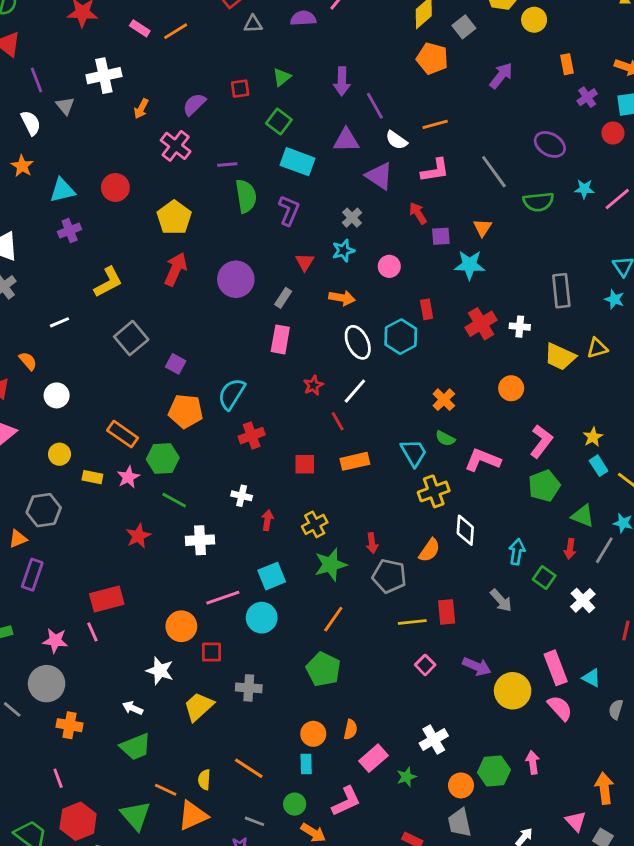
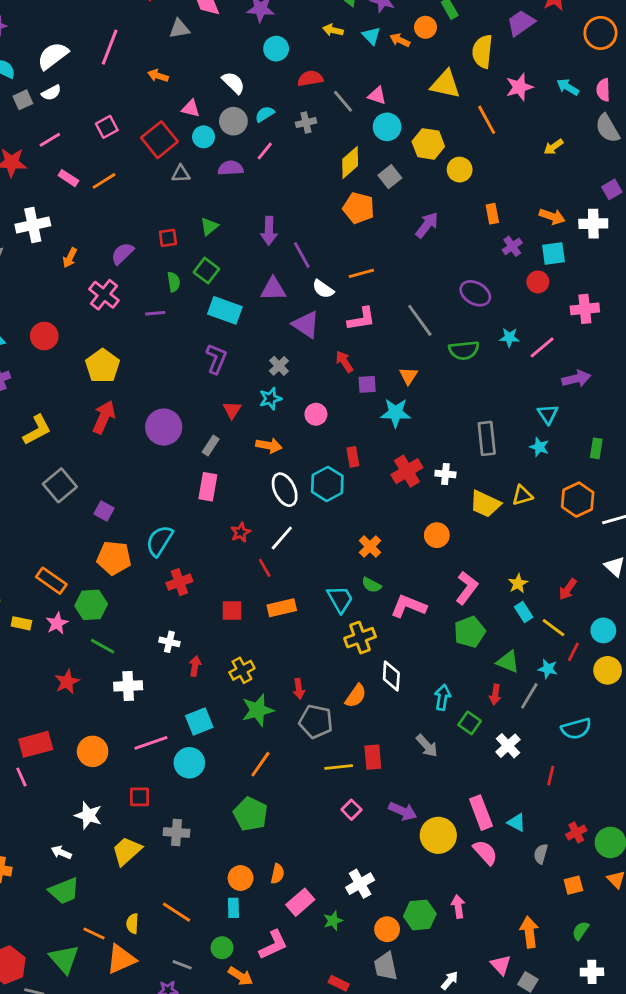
green semicircle: (246, 196) -> (174, 282), moved, size x0.6
orange circle: (181, 626) -> (93, 751), moved

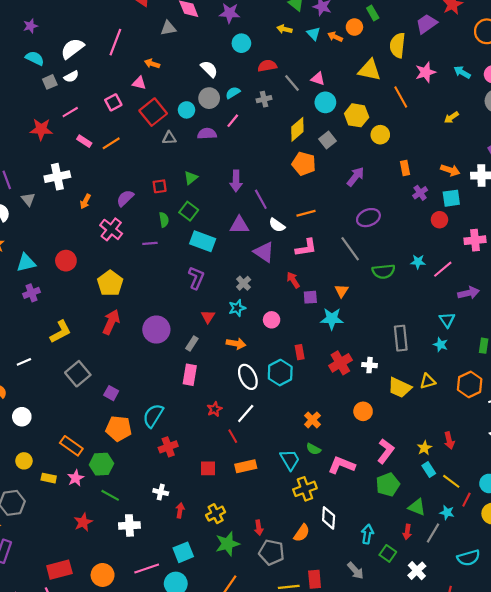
pink triangle: (191, 108) -> (139, 83), moved
purple ellipse: (475, 293) -> (368, 218), moved, turned -50
red arrow: (568, 589) -> (449, 440), moved, turned -49

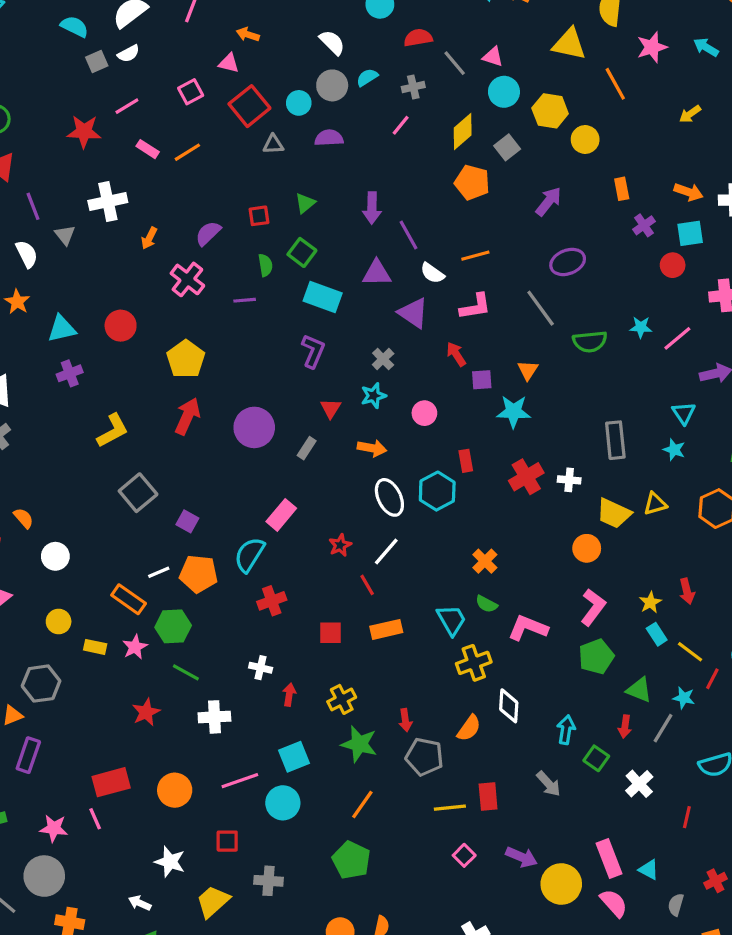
pink line: (233, 121) -> (401, 125), moved
white line: (24, 362) -> (159, 572), moved
pink rectangle: (190, 375) -> (281, 515), moved, turned 30
orange circle: (363, 411) -> (587, 548), moved
green star: (227, 544) -> (359, 744), turned 30

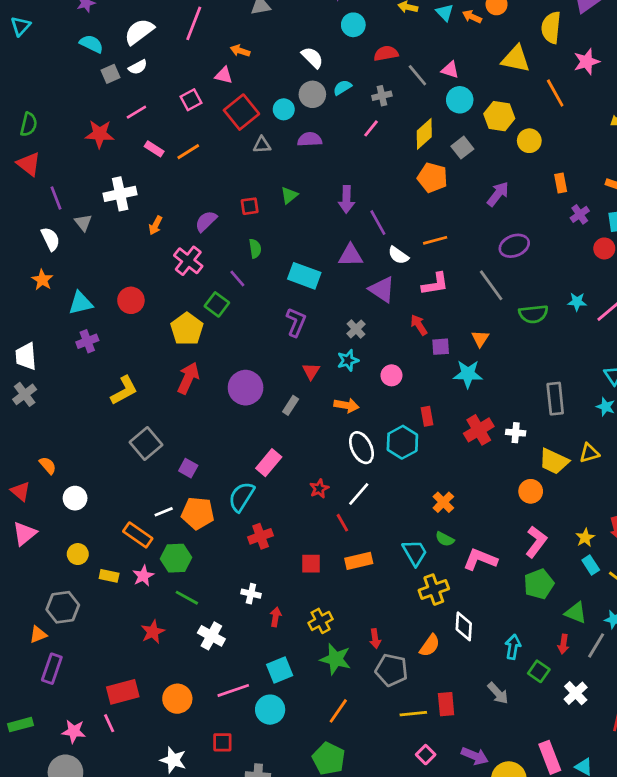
green square: (302, 252) -> (217, 304), moved
purple line: (245, 300) -> (237, 278), turned 54
white cross: (214, 717) -> (211, 636), turned 32

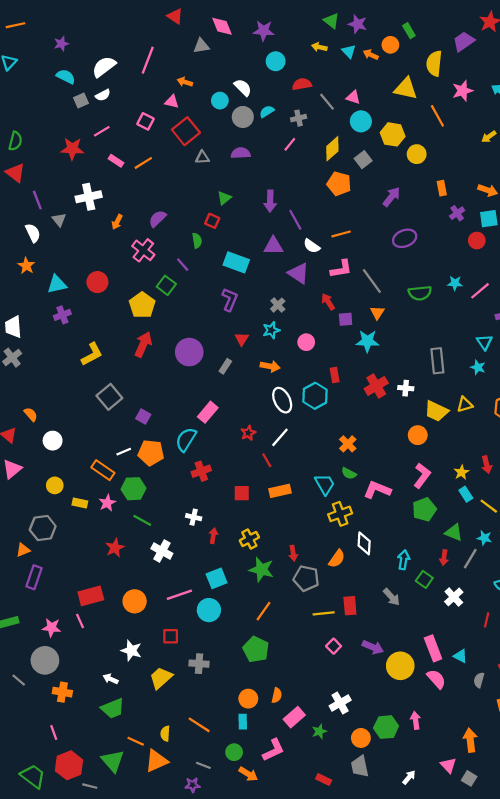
pink square: (191, 100) -> (146, 121), turned -35
cyan circle: (284, 109) -> (220, 101), moved
red square: (250, 206) -> (212, 221), moved, turned 32
gray line: (491, 285) -> (372, 281), moved

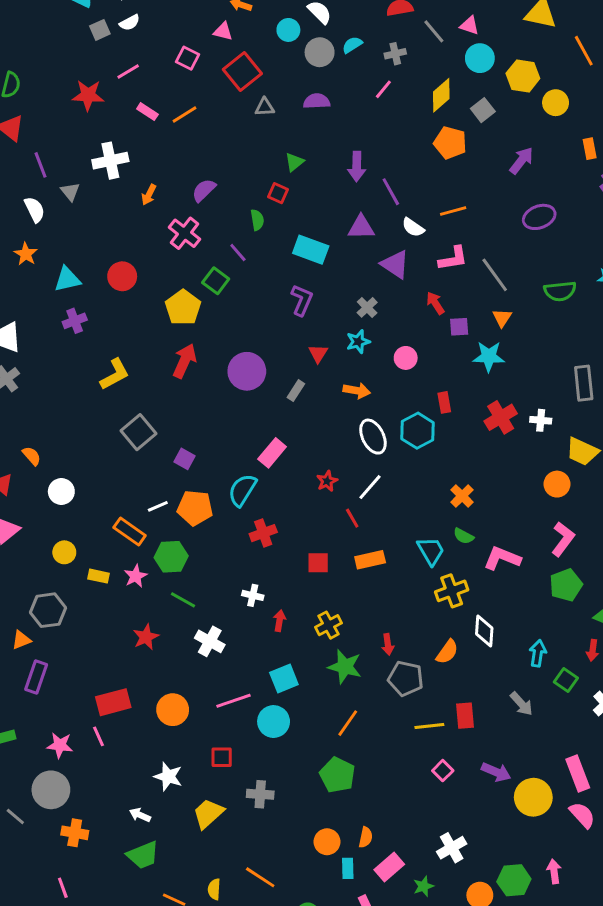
cyan rectangle: (243, 722) -> (348, 868), moved

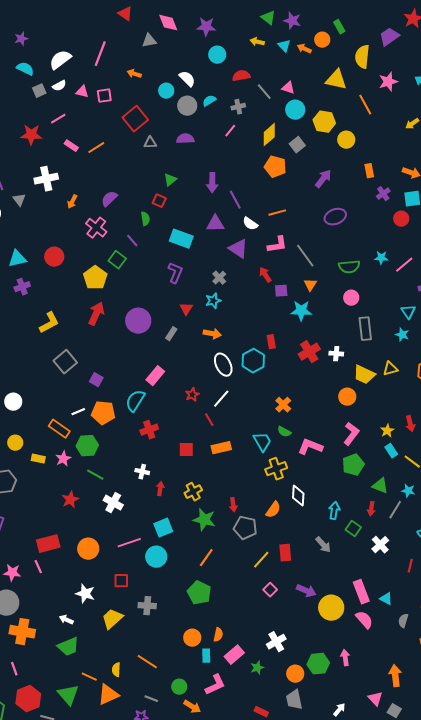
pink triangle: (223, 31) -> (82, 92), moved
pink square: (187, 58) -> (104, 96), moved, turned -35
pink circle: (406, 358) -> (351, 298), moved
yellow line: (429, 726) -> (261, 560), turned -42
orange cross: (75, 833) -> (22, 632), size x1.4

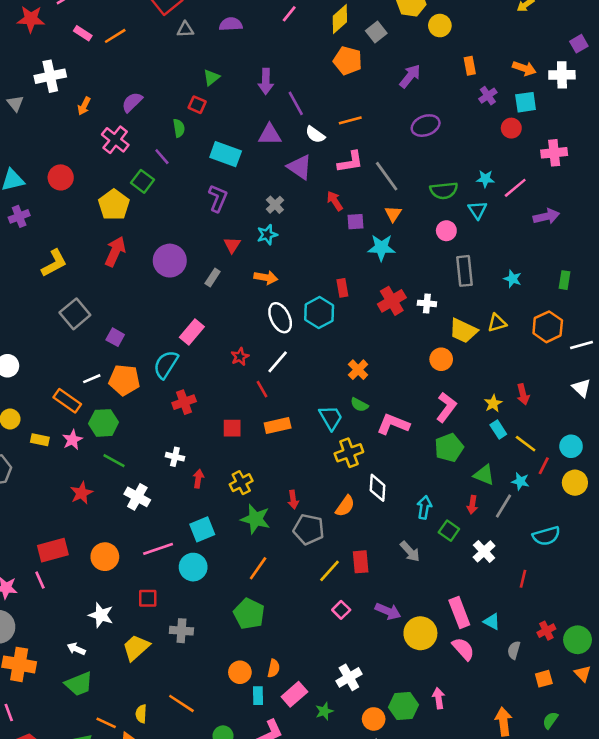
cyan triangle: (408, 312) -> (478, 210), moved

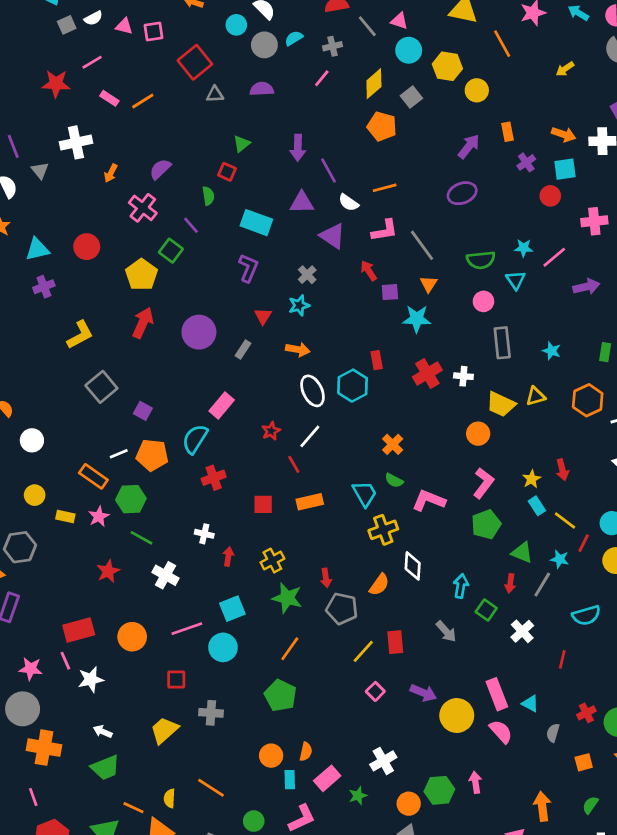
purple arrow: (410, 76) -> (469, 146), moved
white star: (101, 615) -> (91, 679), moved, turned -30

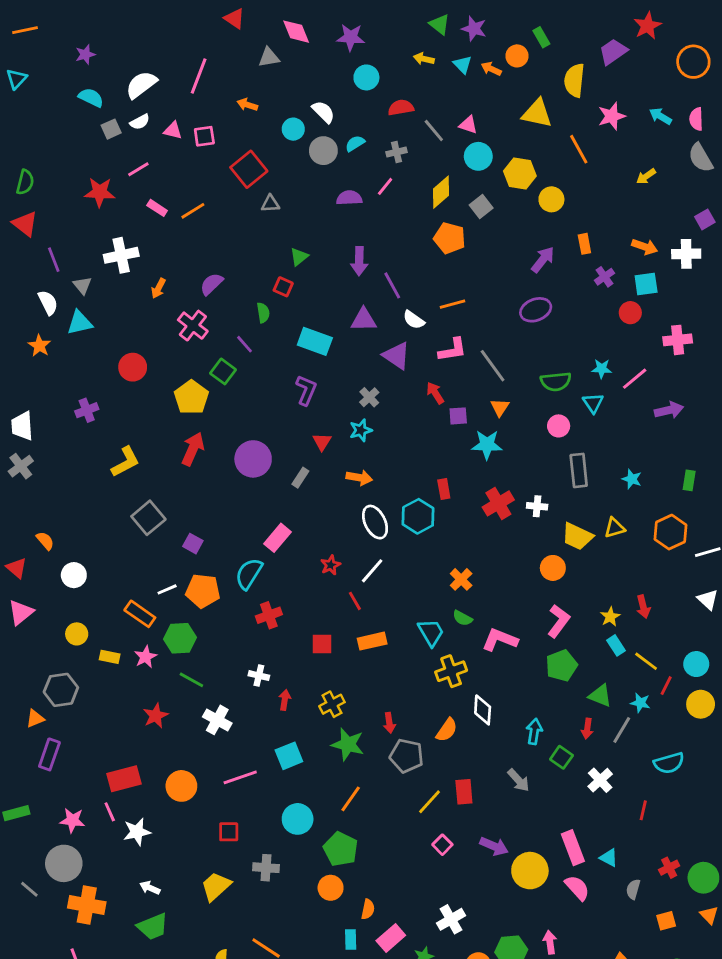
purple semicircle: (262, 89) -> (349, 198), moved
cyan triangle: (37, 249) -> (80, 323), moved
cyan circle: (223, 647) -> (298, 819), moved
orange circle: (271, 756) -> (331, 888), moved

